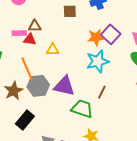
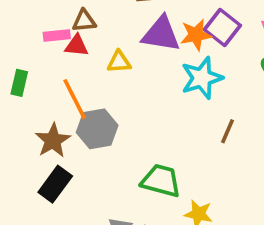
purple triangle: (64, 86) -> (161, 34), moved
brown line: (102, 92) -> (227, 131), moved
green trapezoid: (82, 109) -> (161, 181), moved
black rectangle: (25, 120) -> (55, 184), moved

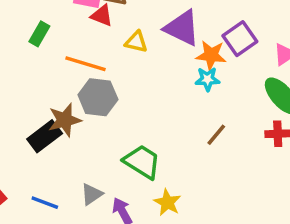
orange star: (196, 35) -> (211, 55), moved
cyan star: (202, 78) -> (207, 79), size x0.6
orange line: (75, 99) -> (86, 64), turned -63
brown star: (53, 140) -> (65, 120), moved

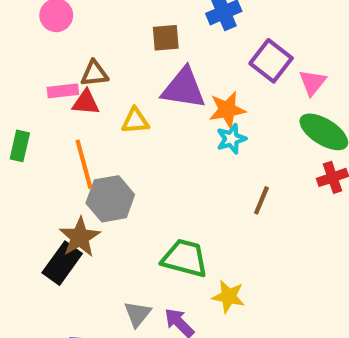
purple square: (240, 39) -> (271, 61), moved
orange line: (86, 64) -> (84, 164), turned 75

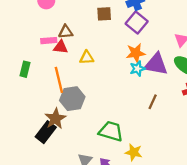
purple square: (271, 61) -> (137, 23), moved
purple triangle: (184, 88) -> (156, 64), moved

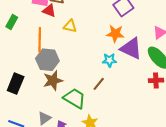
cyan star: (137, 69) -> (109, 60), moved
brown line: (153, 102) -> (99, 84), moved
brown star: (55, 119) -> (53, 80), moved
black rectangle: (46, 132) -> (16, 84), turned -30

